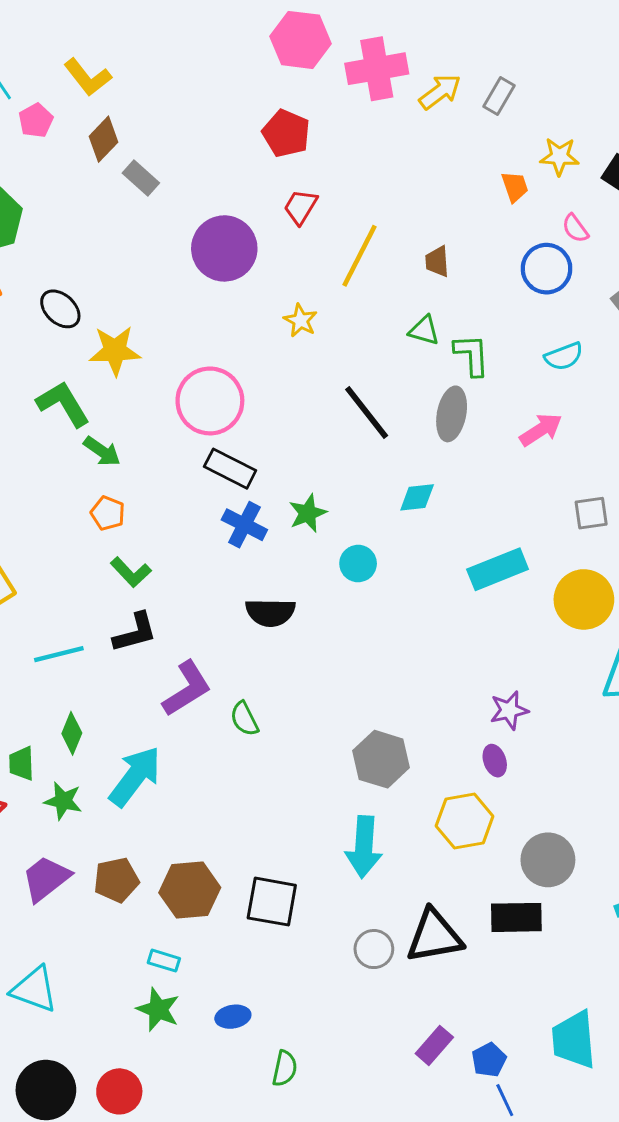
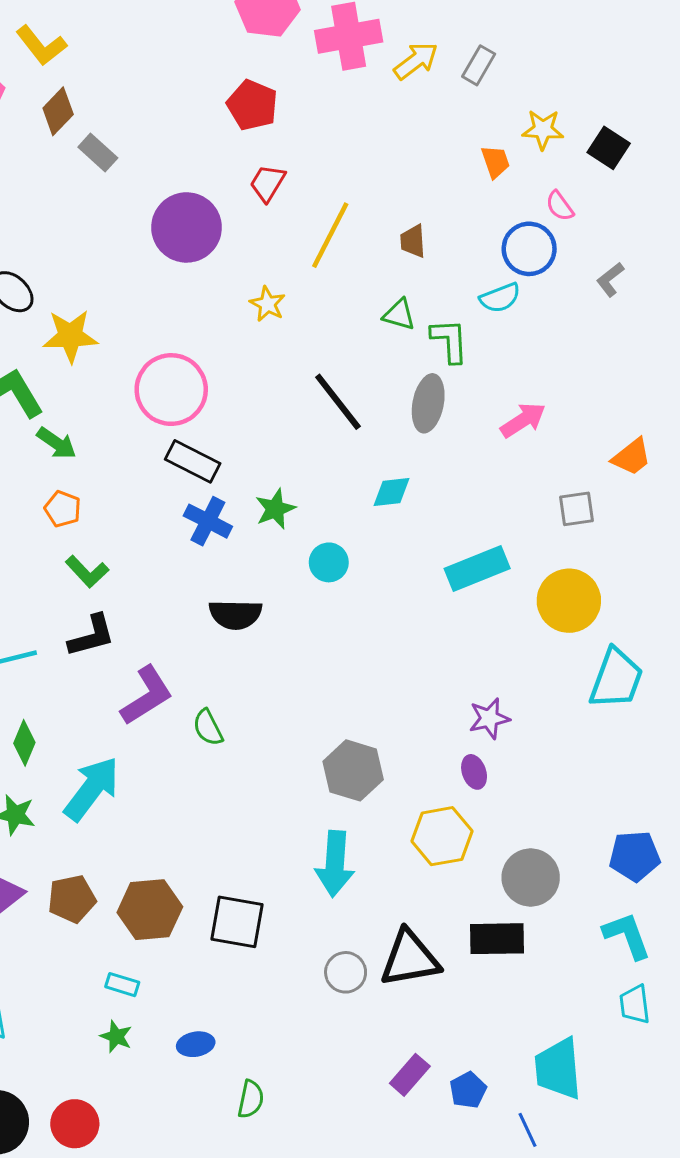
cyan semicircle: (564, 356) -> (500, 298), moved
green star: (158, 1009) -> (116, 1037), size x0.7
blue line: (505, 1100) -> (528, 1130), moved

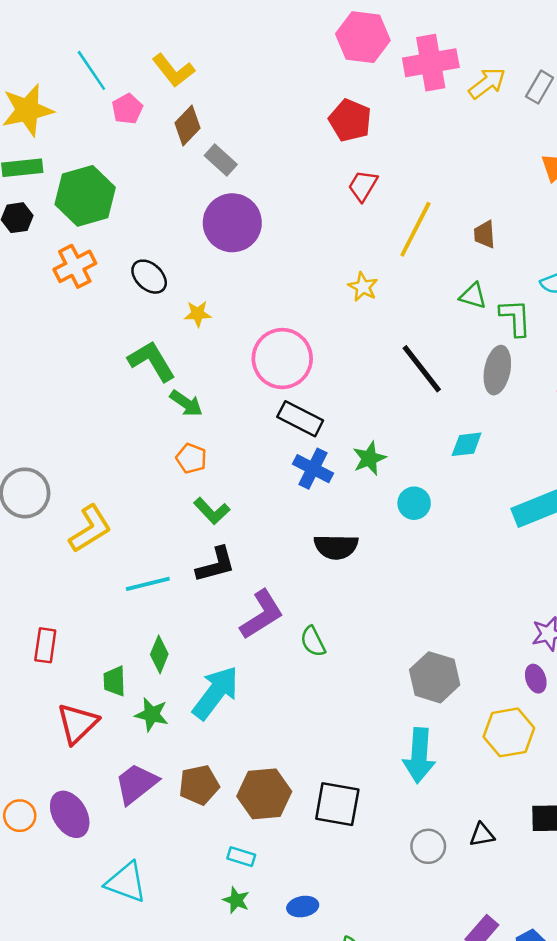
purple circle: (186, 227) -> (232, 223), moved
yellow star: (70, 336) -> (198, 314), size x0.6
black triangle: (410, 959) -> (482, 835), size x0.5

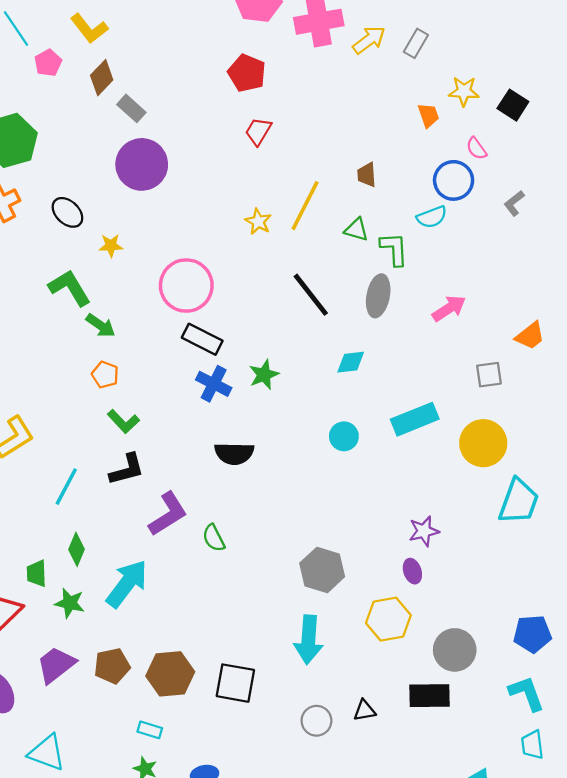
yellow line: (415, 229) -> (305, 206), moved
cyan circle: (414, 503) -> (344, 436), moved
cyan line: (148, 584) -> (66, 487), turned -48

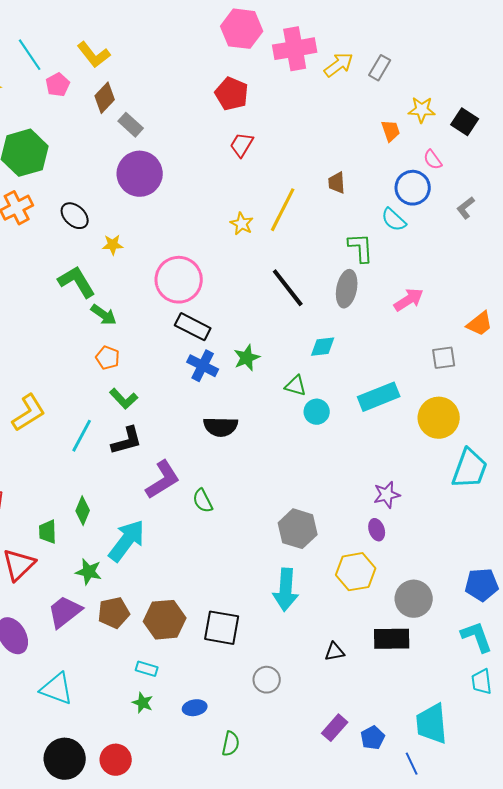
cyan semicircle: (432, 217) -> (394, 220), turned 64
green triangle: (356, 230) -> (296, 386), moved
cyan line: (66, 487) -> (82, 436), moved
green star: (70, 603) -> (89, 572), moved
gray circle: (316, 721) -> (267, 680), moved

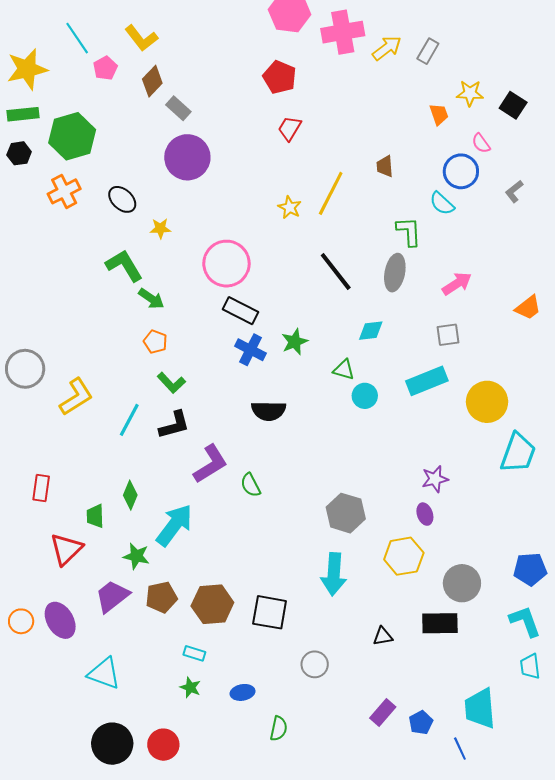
gray square: (444, 358) -> (448, 335), moved

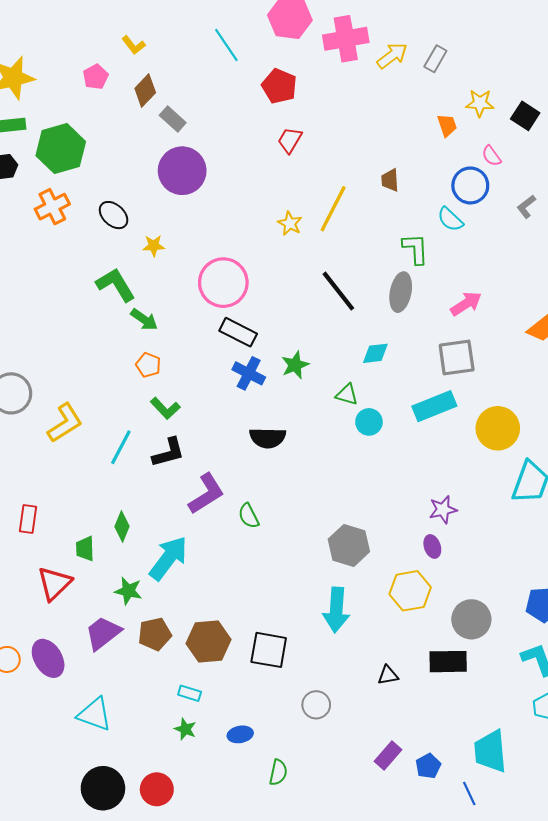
cyan line: (77, 38) -> (226, 45), moved
yellow L-shape: (141, 38) -> (134, 45), size x0.7
gray square: (448, 335) -> (457, 358), size x1.5

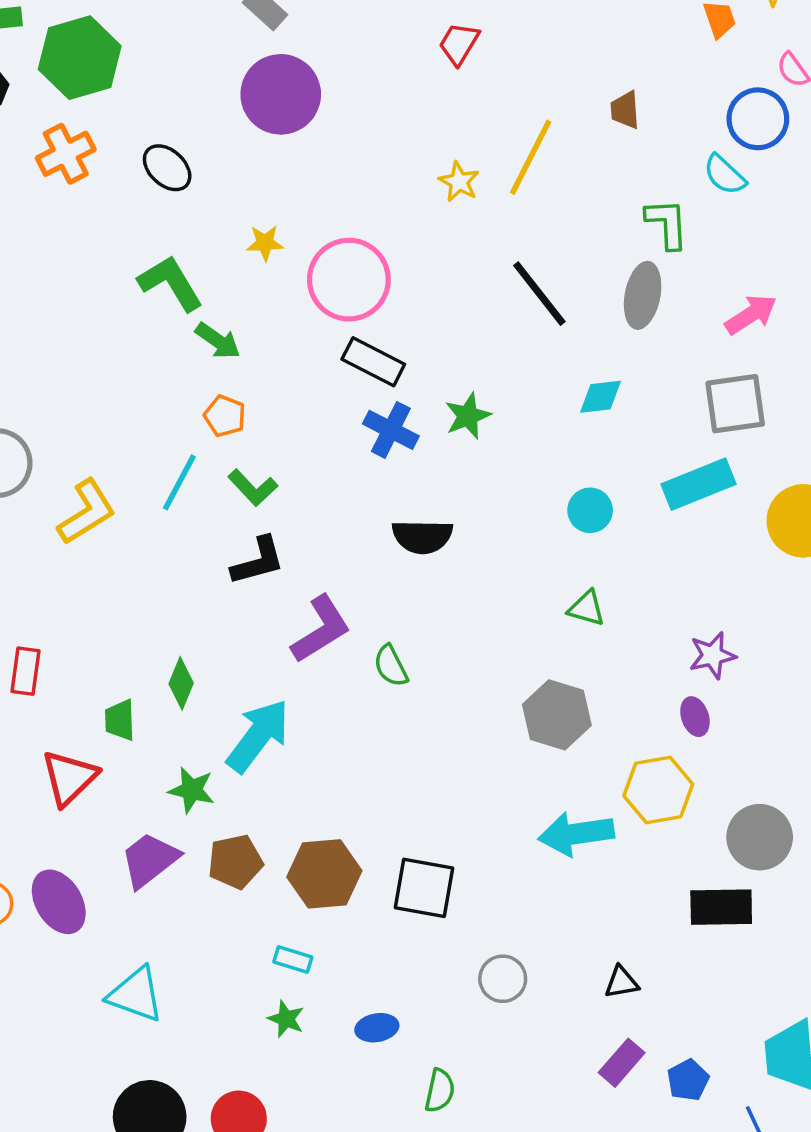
yellow star: (154, 246) -> (265, 243), moved
green triangle: (347, 394) -> (587, 608), moved
cyan line: (121, 447) -> (179, 482), moved
cyan arrow: (336, 610) -> (576, 834), moved, turned 78
black triangle: (388, 675) -> (622, 982), moved

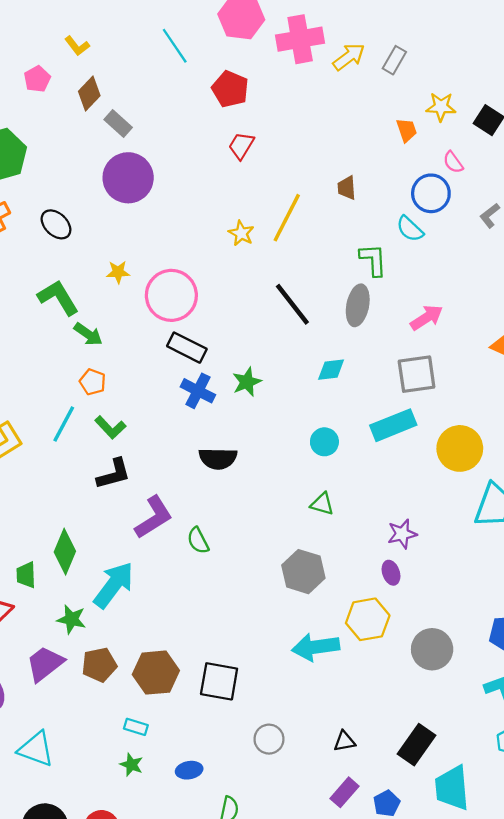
green diamond: (181, 683) -> (65, 552), size x1.4
black rectangle: (721, 907) -> (417, 745), moved, turned -54

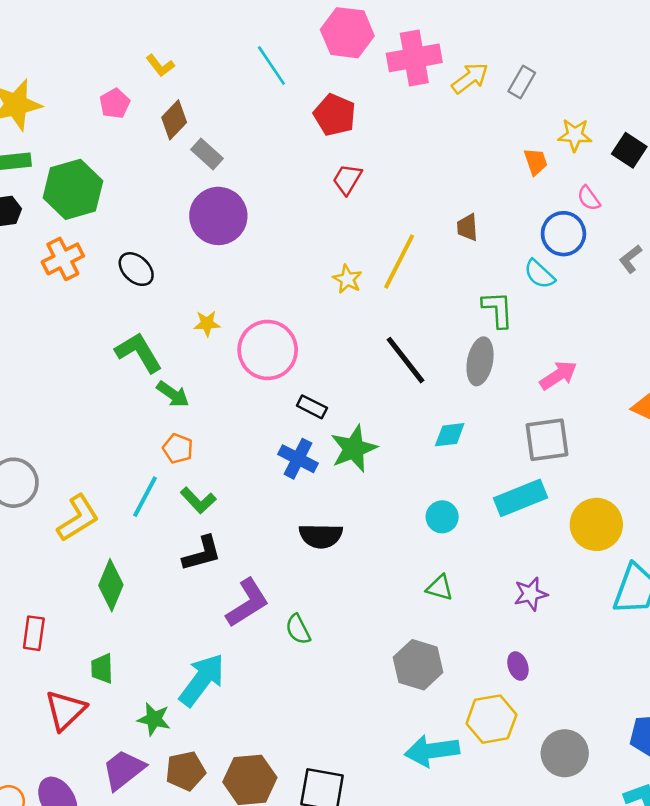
black rectangle: (187, 348) -> (312, 407), moved, size x0.7
green star: (247, 382) -> (354, 449), size x1.4
purple star: (402, 534) -> (531, 594), moved
green diamond: (65, 552) -> (111, 585), moved

